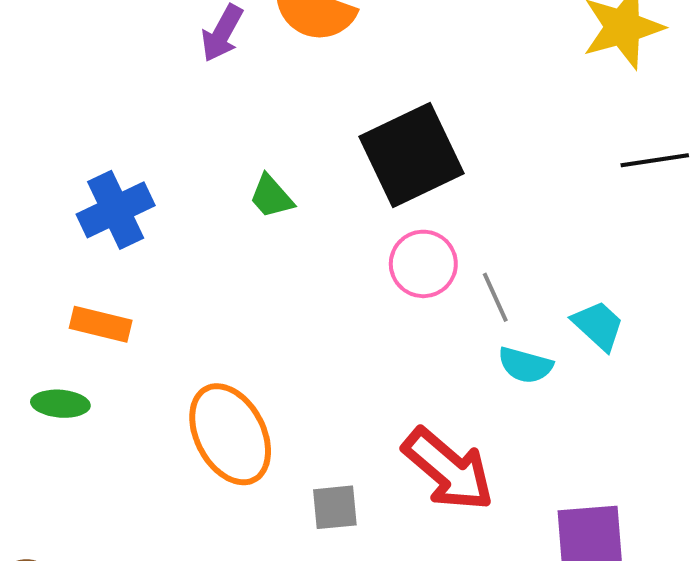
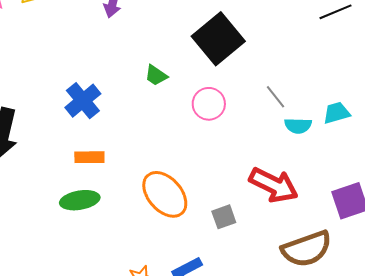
pink circle: (423, 264) -> (209, 104), moved
cyan trapezoid: (598, 325) -> (337, 113), moved, turned -44
green ellipse: (60, 404) -> (80, 200), size x1.4

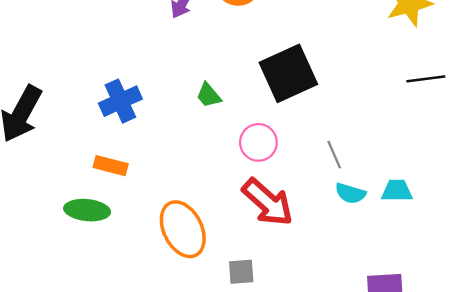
red arrow: (274, 185) -> (268, 202), moved

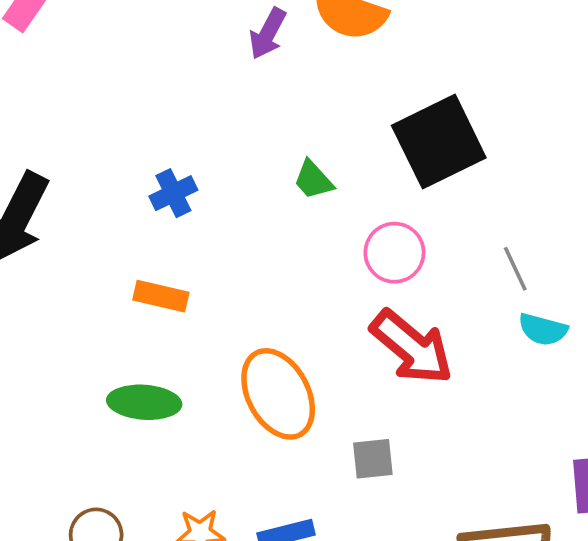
blue cross: (120, 101) -> (173, 193), size x0.7
green ellipse: (87, 210) -> (144, 402), moved

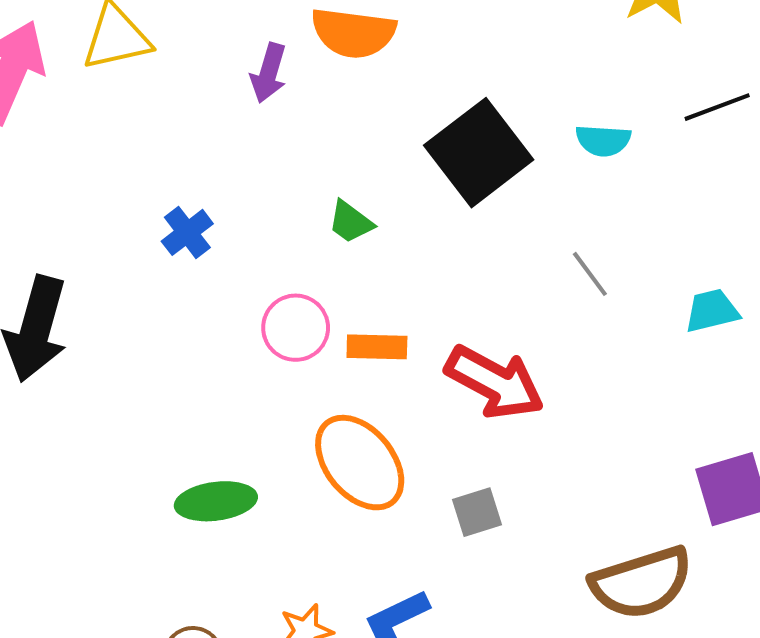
blue cross: (173, 193) -> (187, 232), moved
pink circle: (394, 253) -> (296, 328), moved
orange rectangle: (161, 296) -> (377, 347), moved
cyan semicircle: (543, 329) -> (603, 140), moved

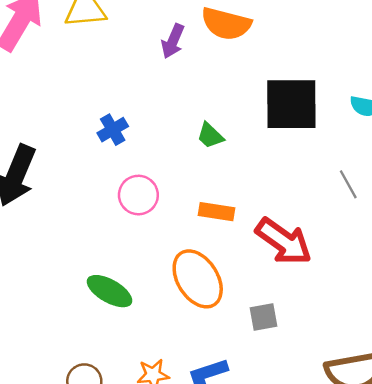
black square: (479, 153) -> (291, 104), turned 30
pink circle: (296, 328) -> (138, 195), moved
green ellipse: (216, 501) -> (110, 291), turned 30

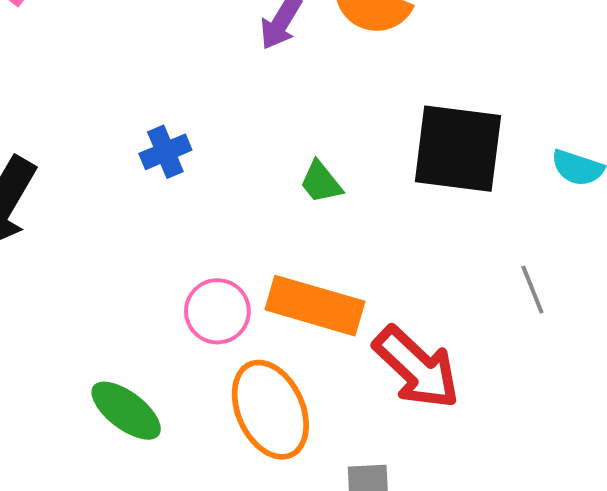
pink circle: (138, 195) -> (217, 311), moved
orange rectangle: (217, 212) -> (315, 306), size x1.6

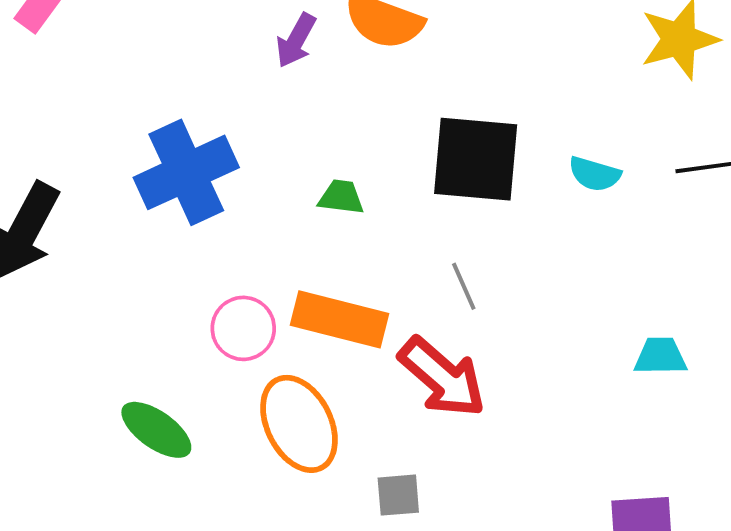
blue cross: (165, 152) -> (186, 172), size x2.0
green trapezoid: (321, 182) -> (341, 197), turned 138
gray line: (532, 290) -> (464, 286), moved

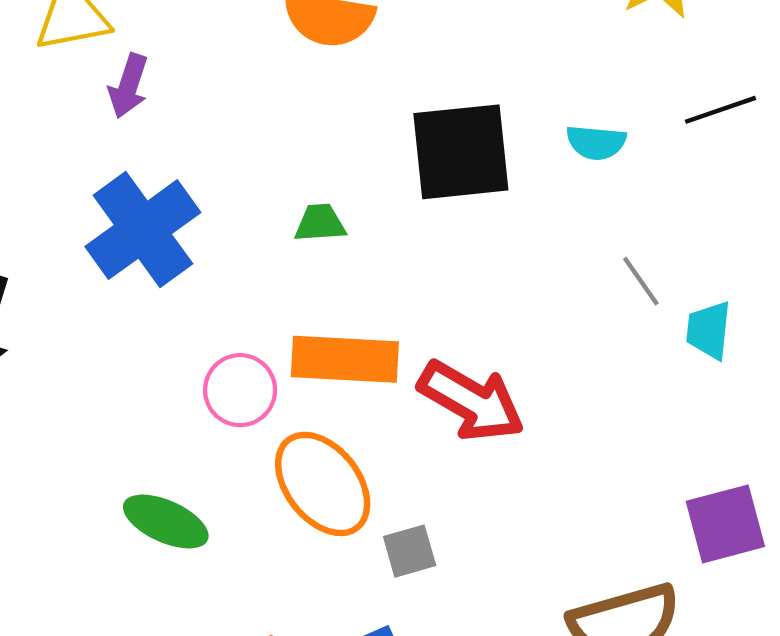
purple arrow: (296, 40) -> (128, 86), moved
gray line: (464, 286) -> (641, 281), moved
cyan trapezoid: (660, 356) -> (709, 330), turned -72
gray square: (398, 495) -> (410, 551), moved

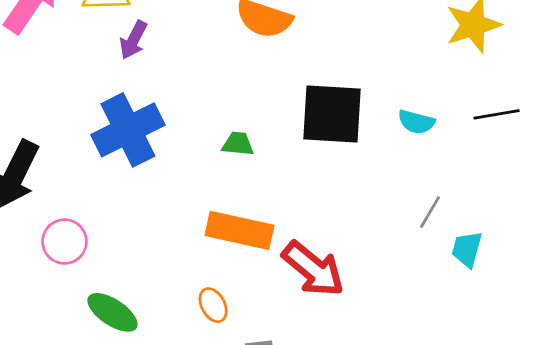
gray line: (641, 281) -> (430, 212), turned 56
pink circle: (240, 390) -> (64, 242), moved
orange ellipse: (323, 484) -> (213, 305), size x0.5

